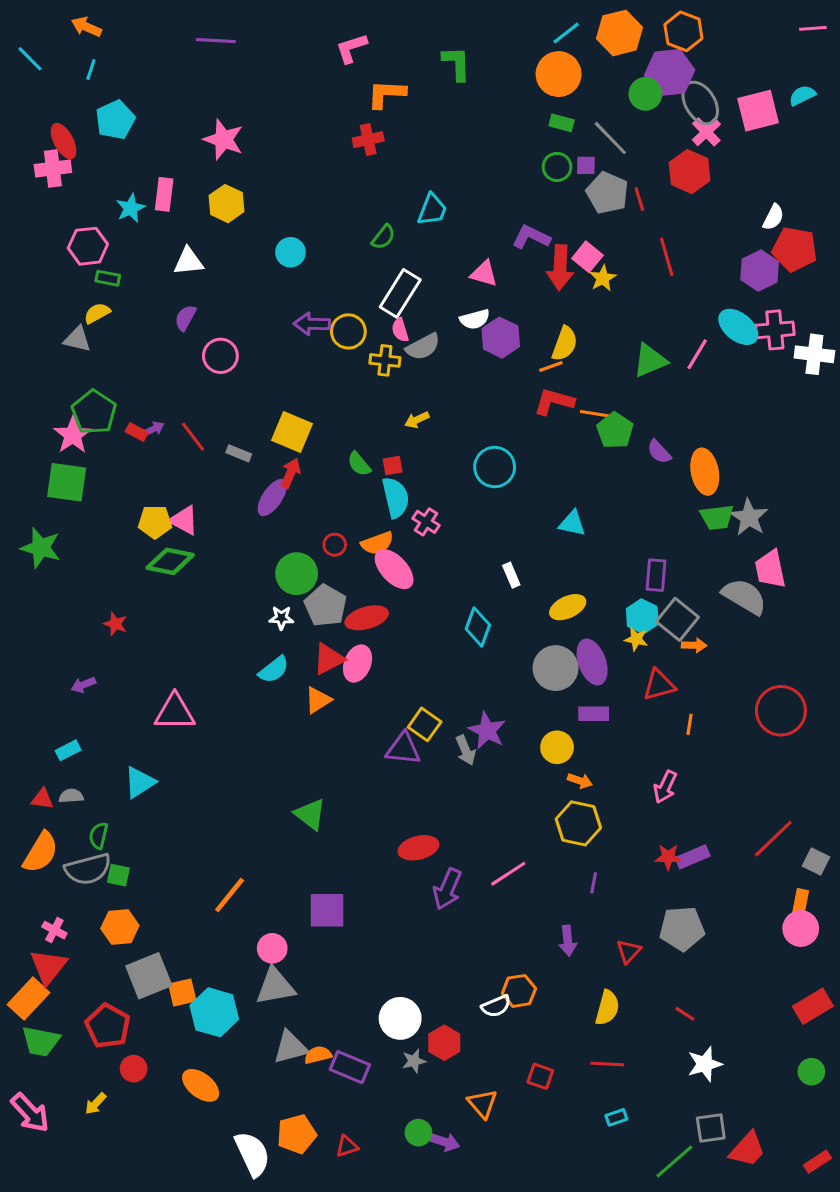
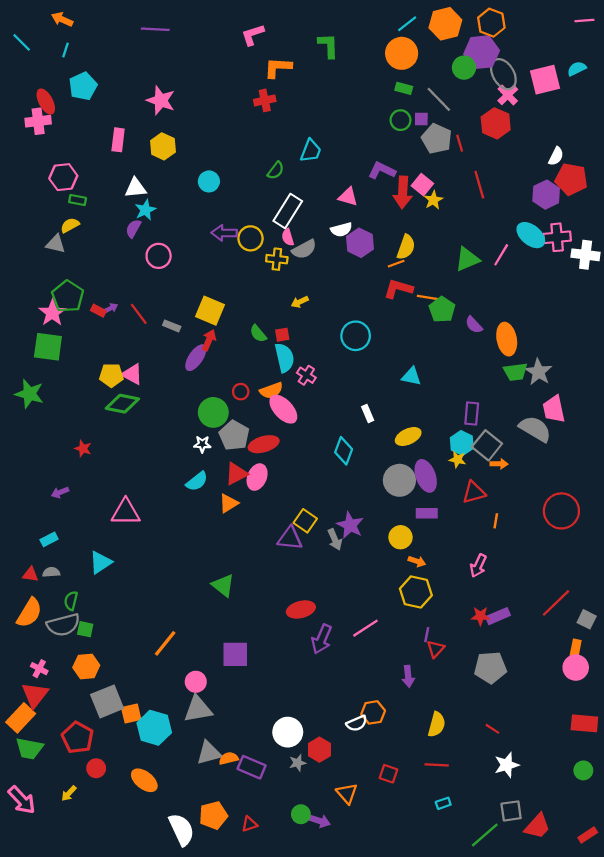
cyan star: (131, 208) -> (145, 210), moved
red triangle: (629, 951) -> (436, 649), moved
red rectangle: (813, 1006) -> (584, 723), turned 36

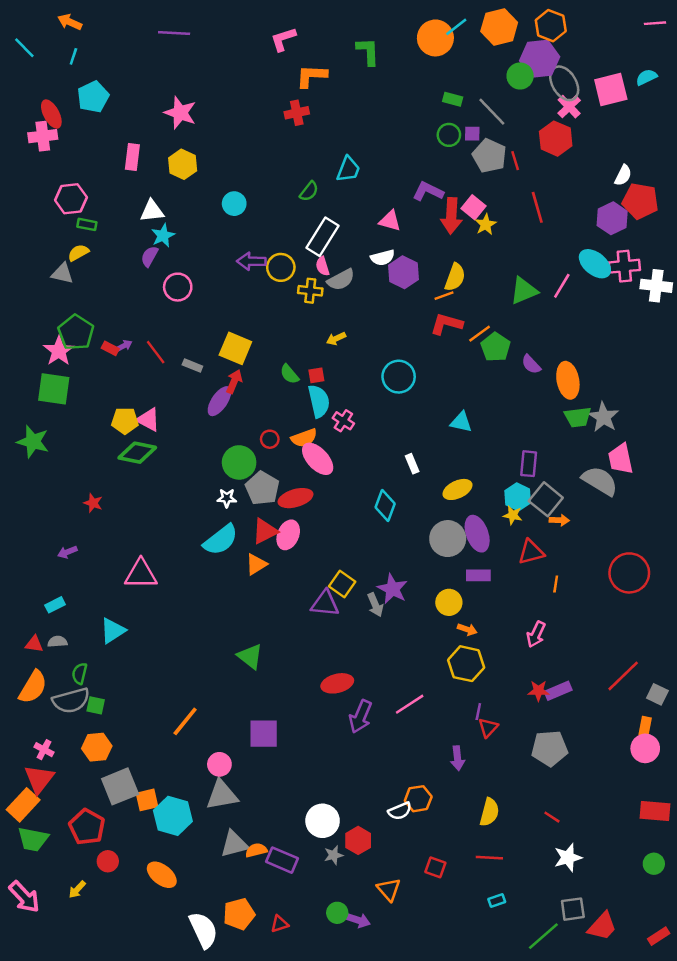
orange circle: (402, 53) -> (435, 38), moved
orange line: (428, 297) -> (480, 334), turned -45
cyan semicircle: (197, 481) -> (221, 540), size x1.4

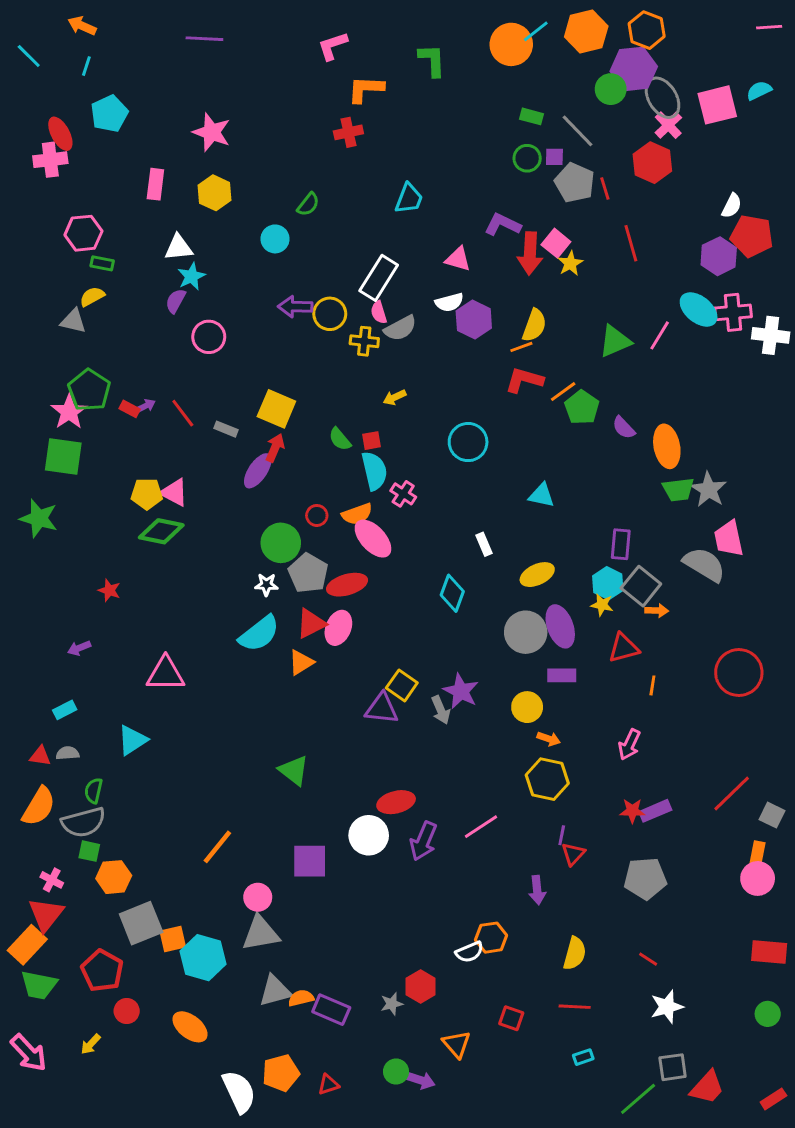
green semicircle: (309, 191) -> (308, 204), moved
green square: (96, 705) -> (89, 851), moved
white circle: (323, 821) -> (369, 835), moved

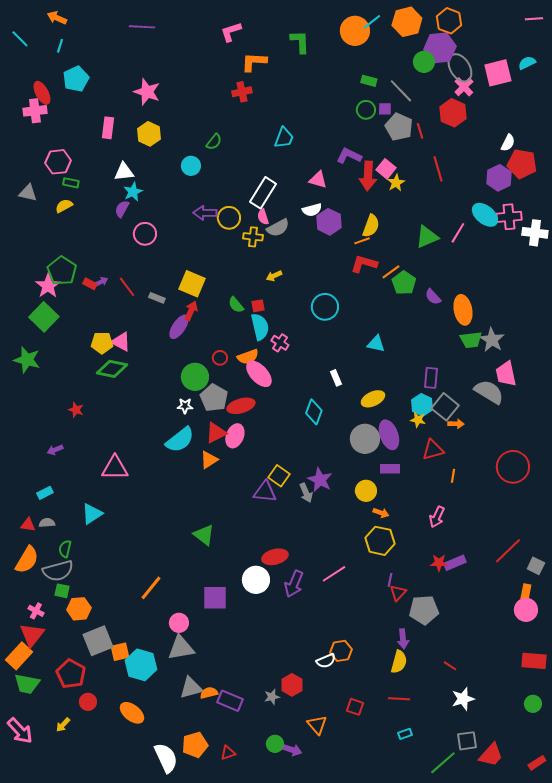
gray triangle: (73, 321) -> (28, 193), moved
green square: (63, 456) -> (44, 317), turned 36
gray pentagon: (645, 878) -> (424, 610), moved
purple arrow: (537, 890) -> (403, 639), moved

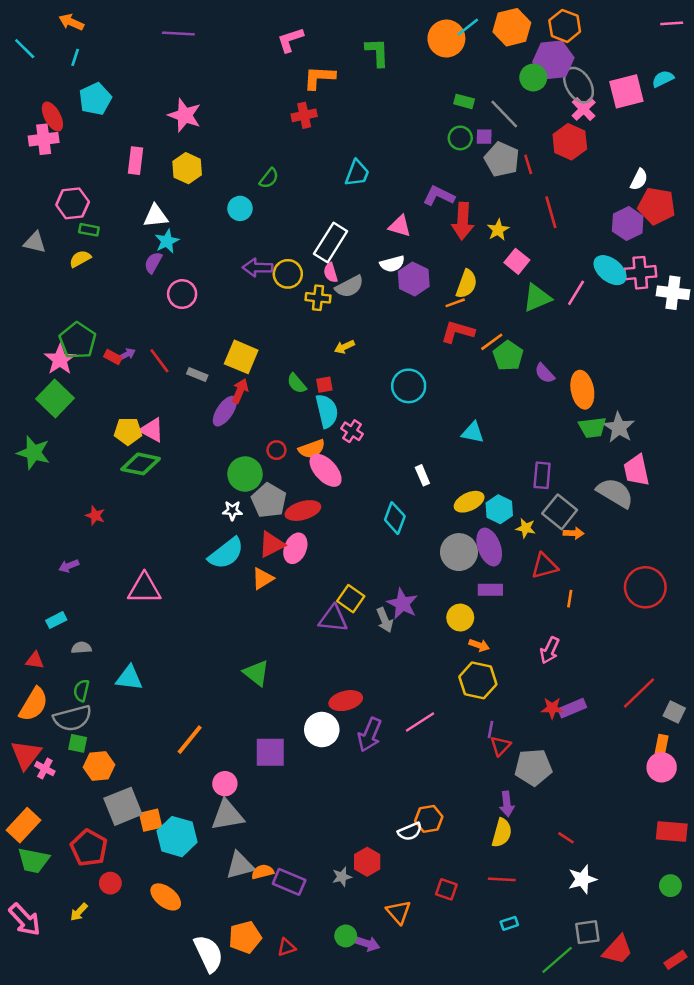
pink square: (386, 169) -> (517, 261), moved
cyan hexagon: (422, 405) -> (499, 509), moved
cyan triangle: (92, 514) -> (129, 678), moved, turned 40
gray semicircle: (47, 523) -> (81, 648), moved
red triangle: (32, 635) -> (26, 755), moved

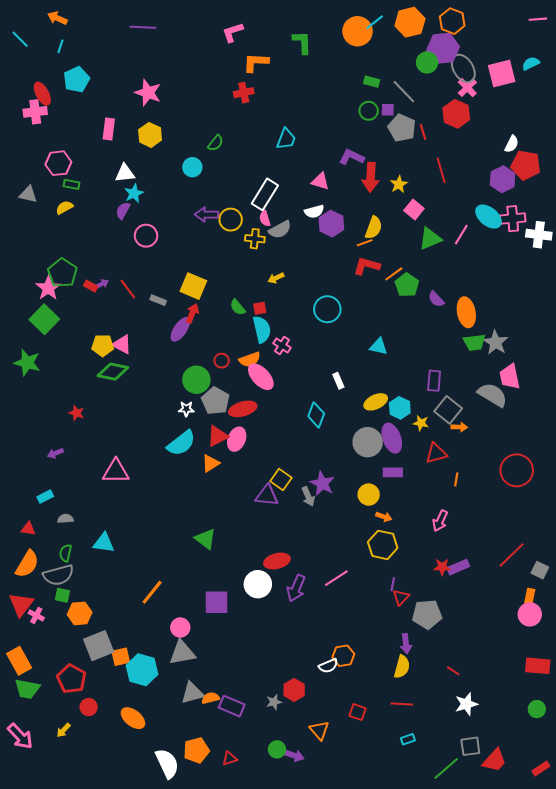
orange rectangle: (23, 825) -> (19, 661), turned -72

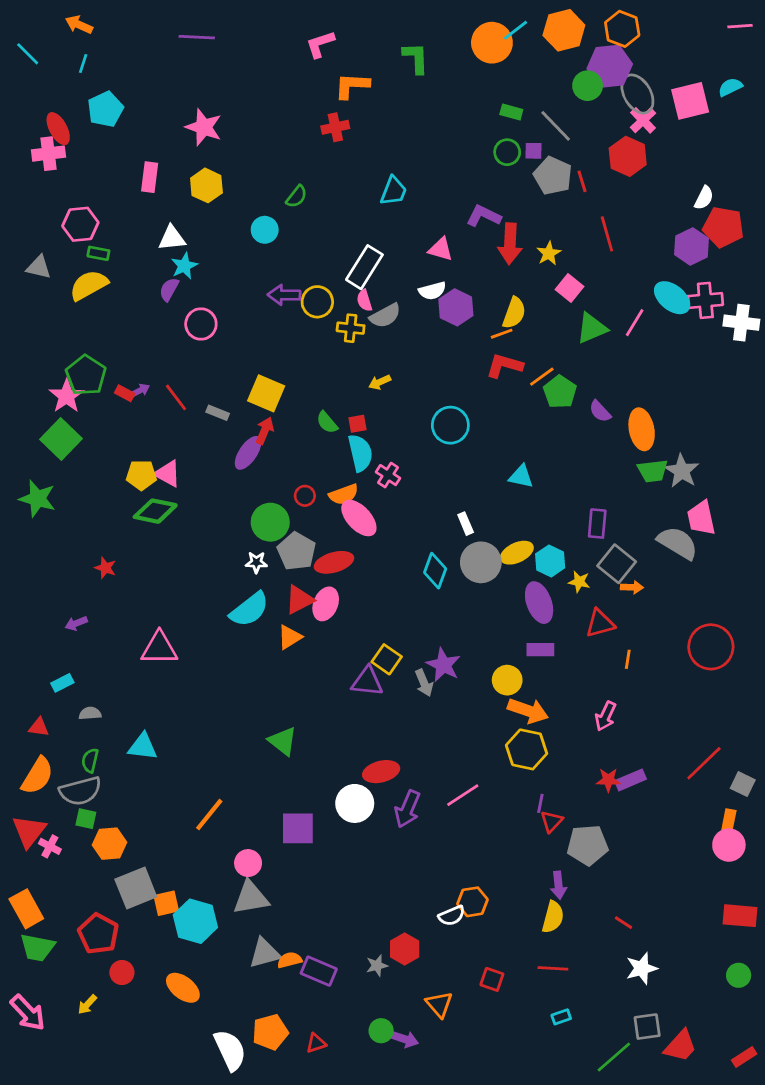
yellow semicircle: (64, 207) -> (89, 285), size x1.6
gray circle: (368, 442) -> (481, 562), moved
orange arrow: (384, 517) -> (528, 711), size x1.8

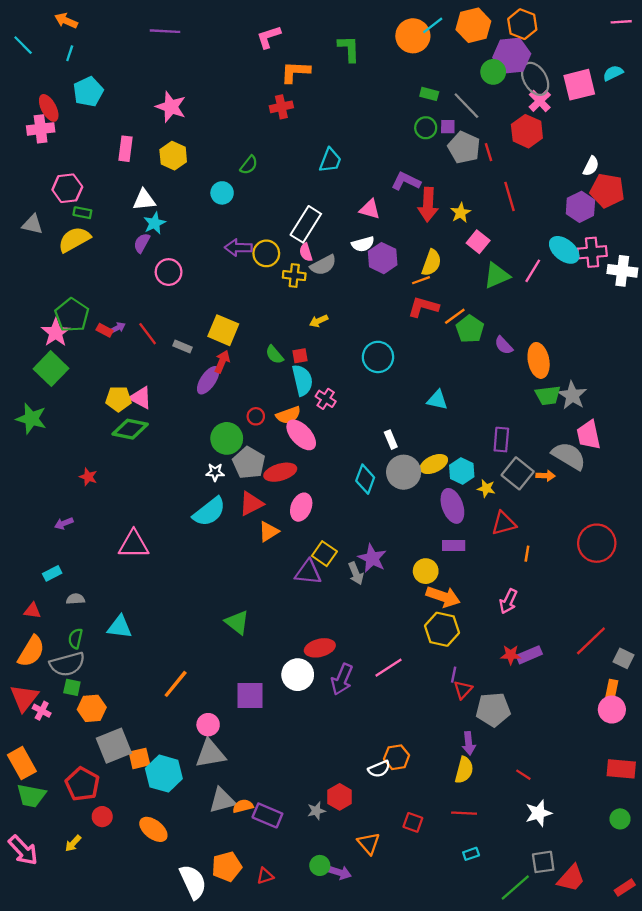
orange arrow: (632, 587) -> (546, 476), moved
pink ellipse: (326, 604) -> (301, 507), moved
orange triangle: (290, 637) -> (269, 532), moved

